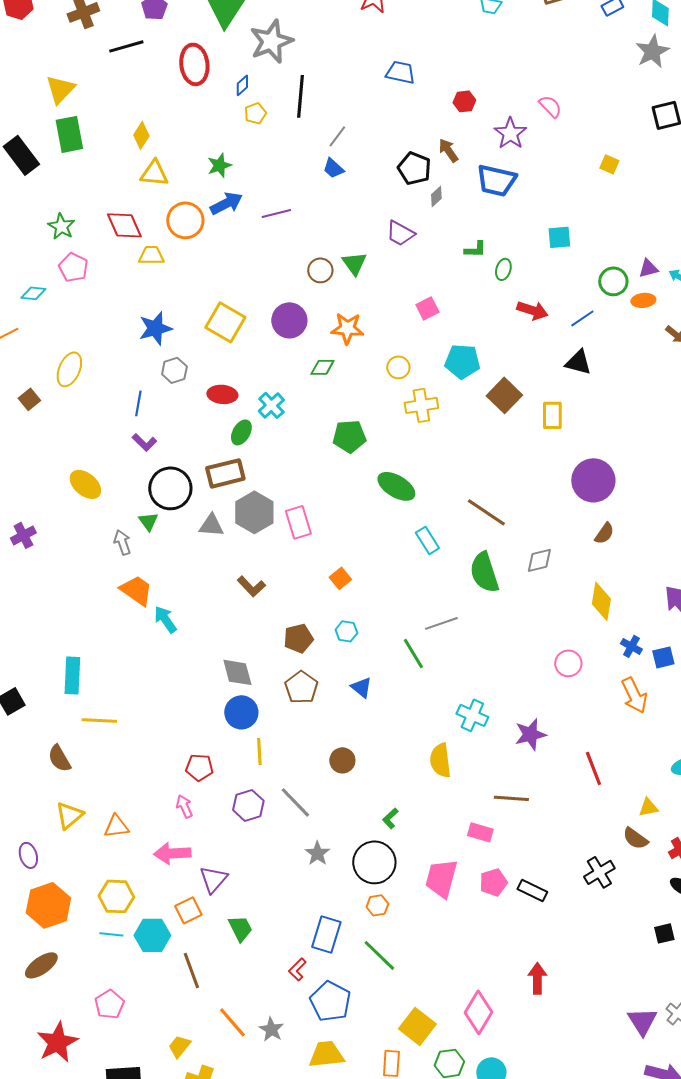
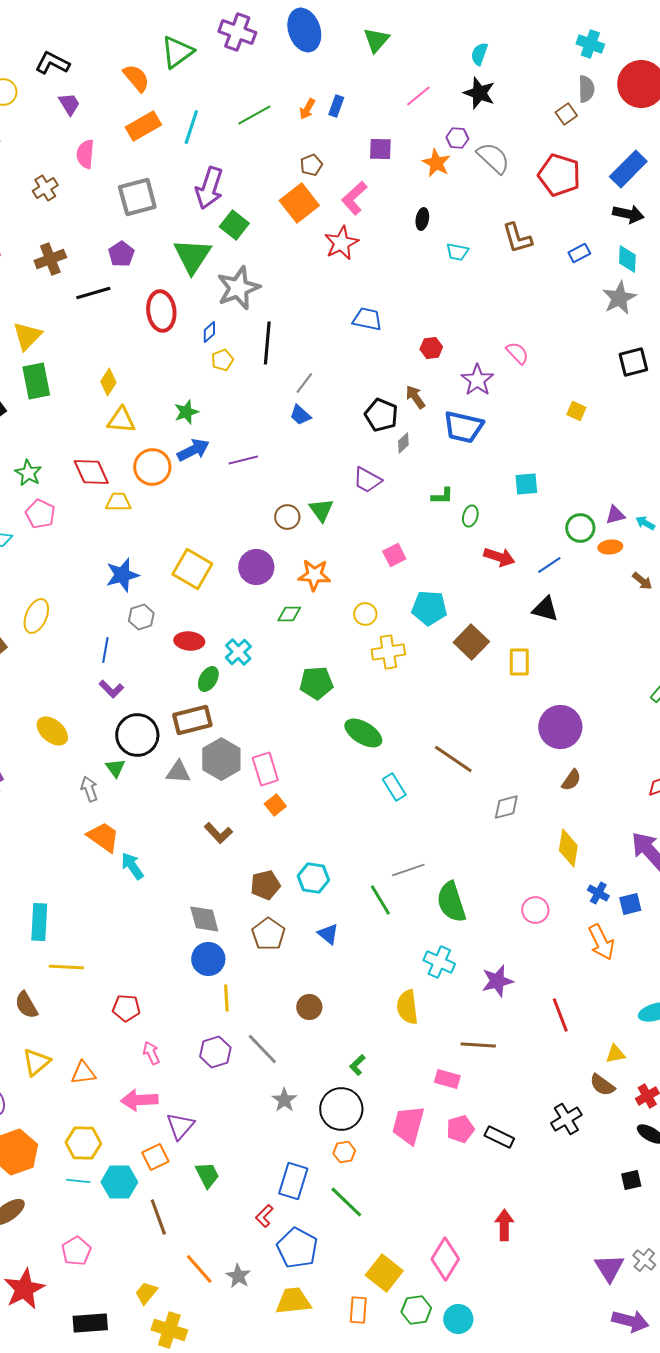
green semicircle: (484, 572) -> (451, 902), moved
orange square: (340, 578) -> (275, 805), moved
cyan hexagon: (346, 631) -> (313, 878), size x1.4
red pentagon: (199, 767) -> (126, 1008), moved

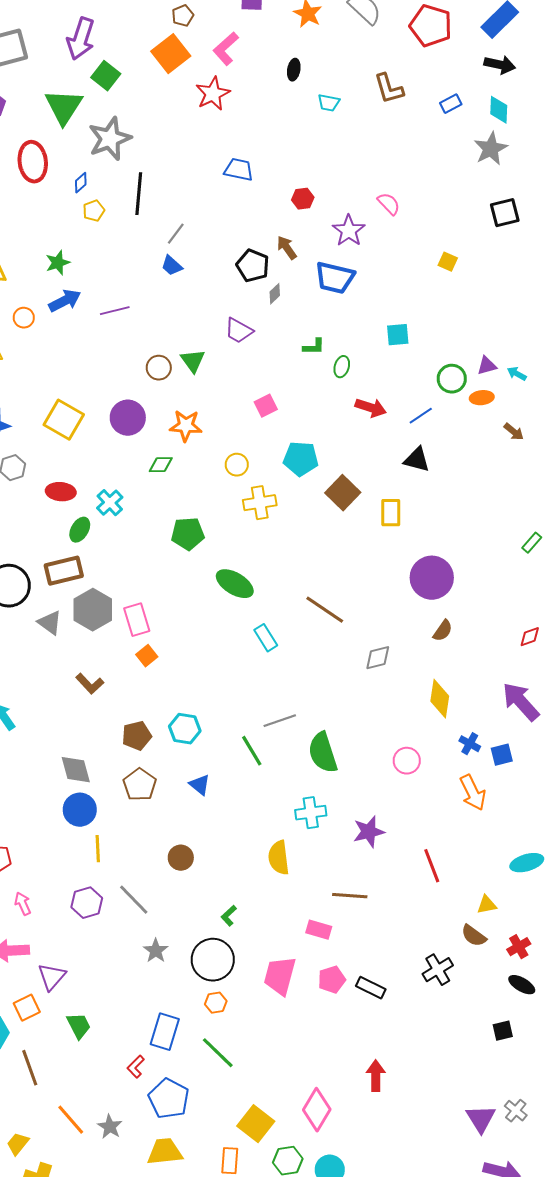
orange circle: (152, 467) -> (24, 318), size x0.6
gray triangle: (178, 772) -> (50, 623), turned 32
cyan cross: (439, 962) -> (311, 813), turned -32

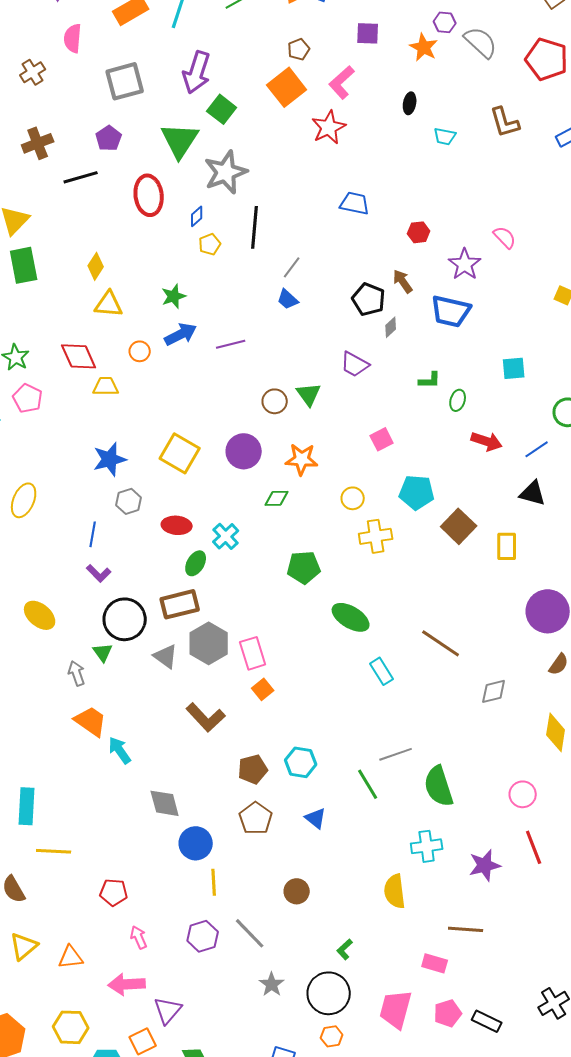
brown L-shape: (90, 684) -> (206, 717), size x1.4
gray diamond: (76, 770) -> (165, 803), moved
red line: (432, 866) -> (534, 847), moved

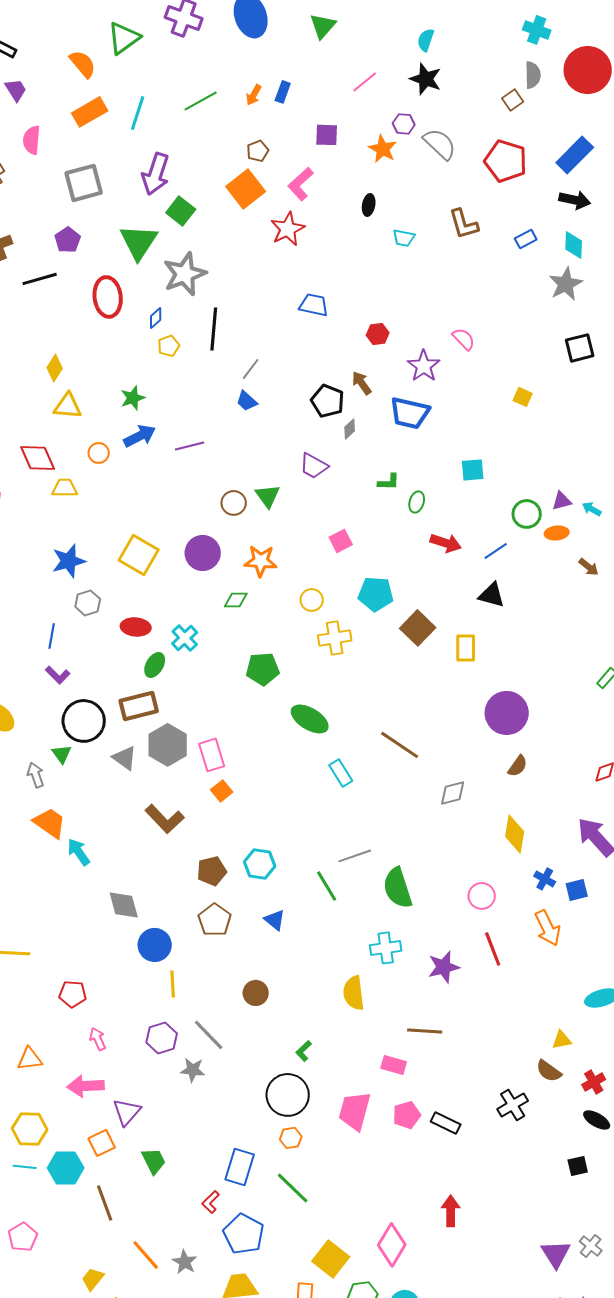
gray star: (272, 984) -> (193, 1070), moved, turned -30

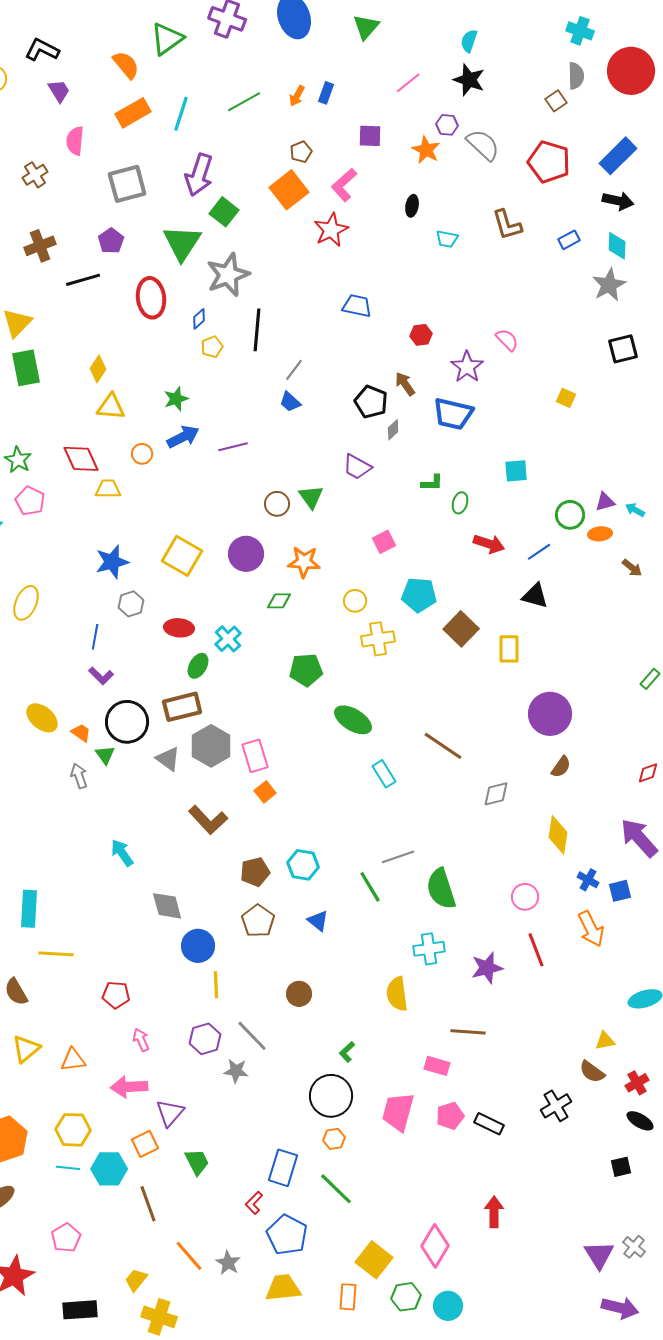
orange trapezoid: (50, 823) -> (81, 733), moved, size x0.6

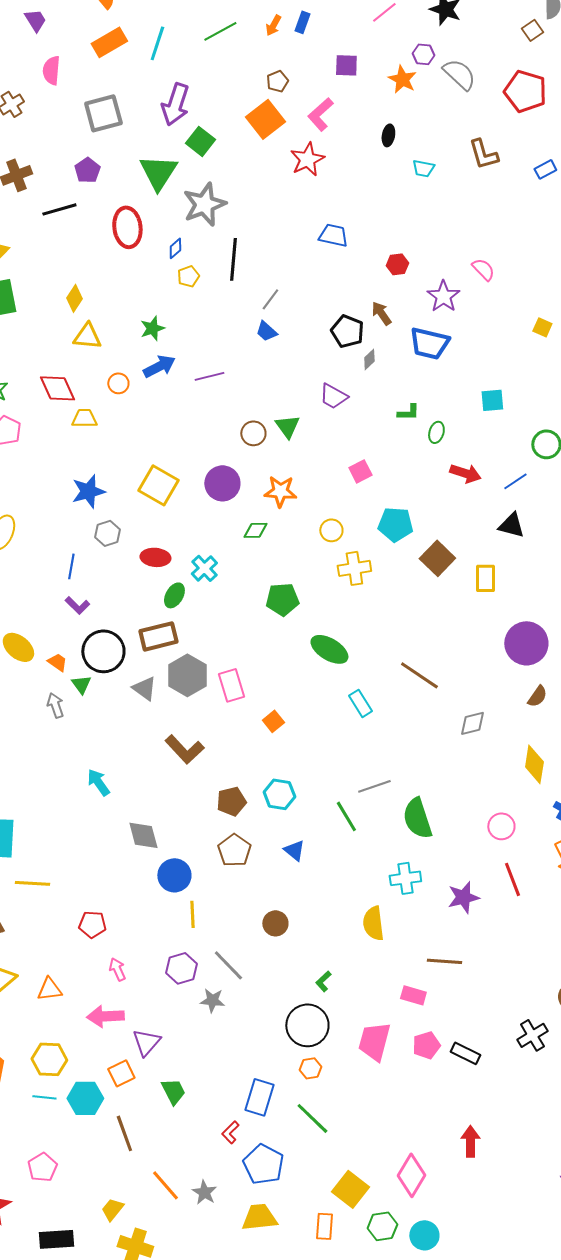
orange square: (265, 792) -> (273, 721), moved

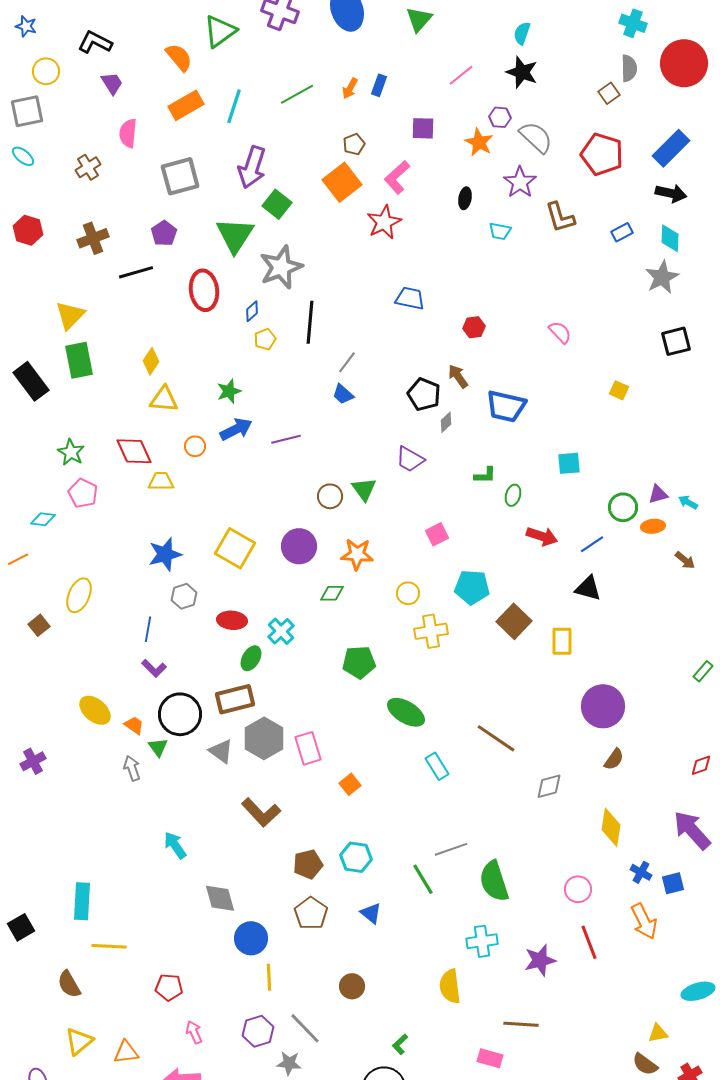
purple star: (443, 296) -> (520, 182), moved

